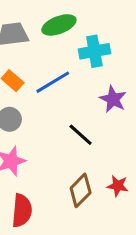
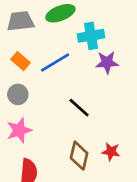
purple star: (113, 99) -> (107, 62), moved, turned -30
brown diamond: (81, 190) -> (79, 156), turned -32

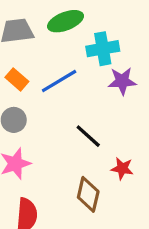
red star: (111, 152) -> (122, 168), moved

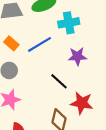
purple star: (122, 81) -> (77, 56), moved
red star: (122, 168) -> (82, 103), size x1.5

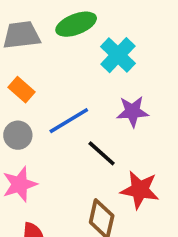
cyan cross: (69, 23) -> (118, 55), turned -36
blue line: (39, 44) -> (69, 121), moved

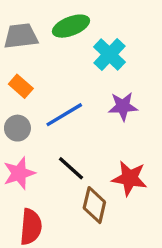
black line: (102, 153) -> (71, 168), moved

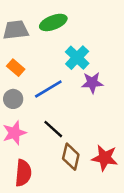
cyan cross: (109, 54) -> (77, 58), moved
red star: (130, 178) -> (105, 158), moved

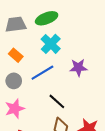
cyan cross: (77, 58) -> (51, 44), moved
black line: (53, 129) -> (57, 101), moved

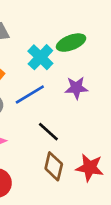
green ellipse: (47, 18) -> (71, 43), moved

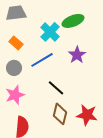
purple star: (76, 88) -> (77, 55), turned -30

